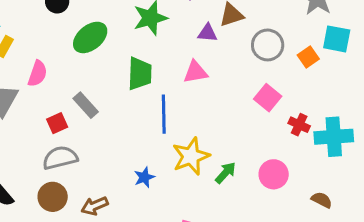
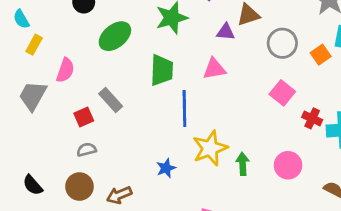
gray semicircle: (60, 158) -> (87, 150), size x0.6
green arrow: (225, 173) -> (243, 164), turned -45

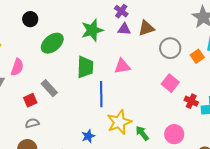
purple triangle: (226, 32) -> (124, 29), moved
green arrow: (243, 164) -> (142, 133), turned -35

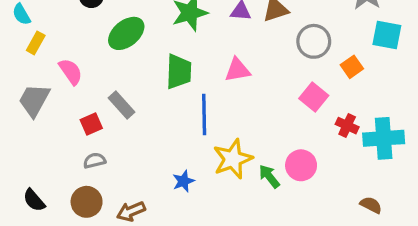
orange square: (197, 56) -> (352, 67), moved
pink semicircle: (17, 67) -> (71, 72), turned -54
pink circle: (174, 134) -> (301, 165), moved

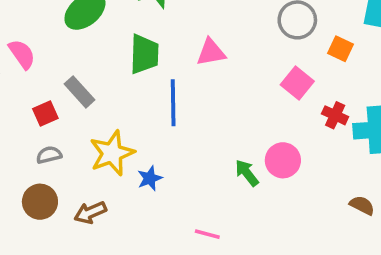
orange square: (352, 67) -> (340, 49), turned -30
yellow star: (233, 159) -> (112, 153), moved

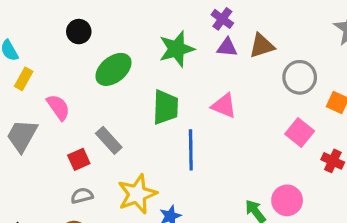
pink triangle: (211, 52) -> (224, 106), turned 32

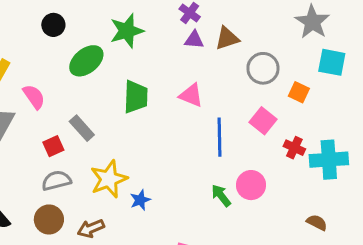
green star: (177, 49) -> (127, 31), moved
blue line: (191, 150) -> (220, 137), moved
gray semicircle: (82, 196) -> (56, 181), size x1.4

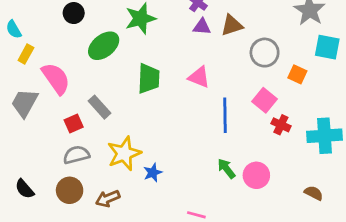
pink semicircle: (34, 97) -> (56, 78), size x1.4
red cross: (294, 148) -> (281, 125), moved
pink circle: (251, 185) -> (256, 175), moved

